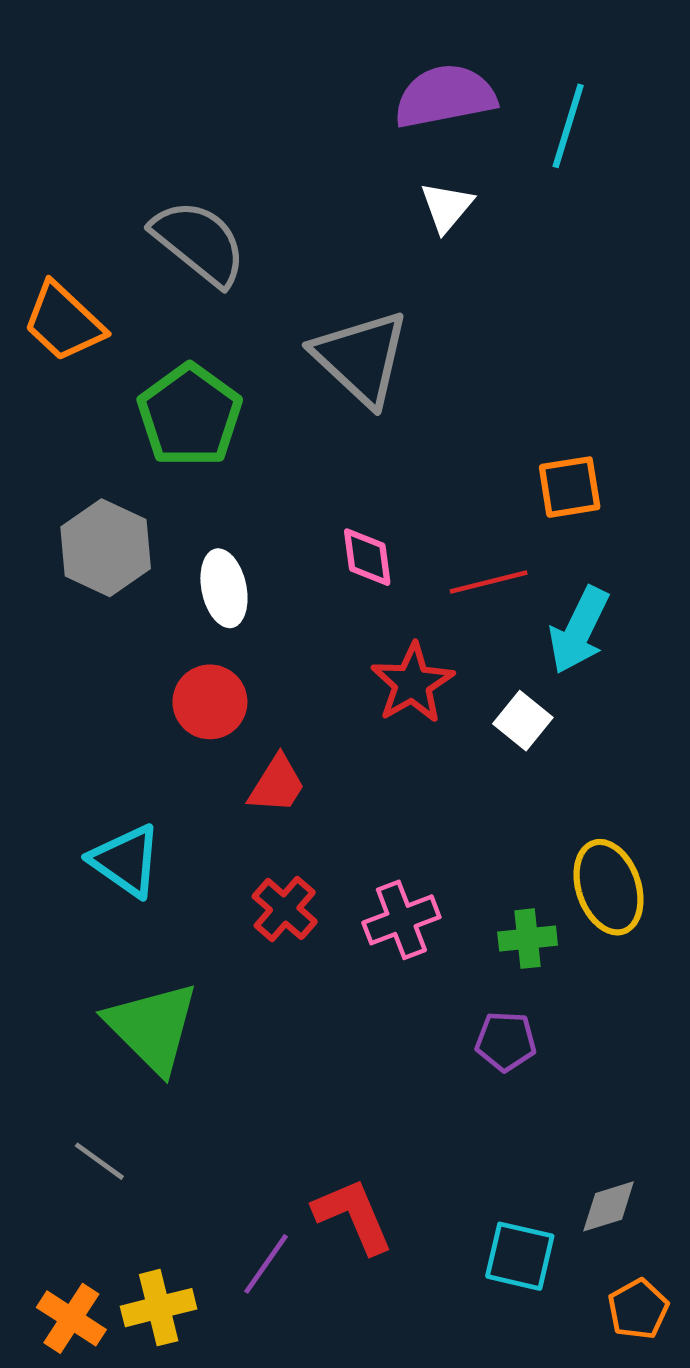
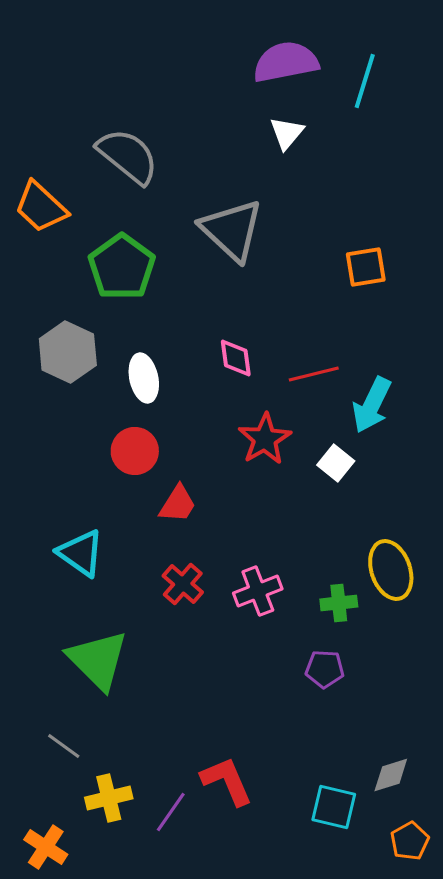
orange square: (570, 487) -> (366, 267), moved
yellow cross: (159, 1308) -> (109, 798), moved

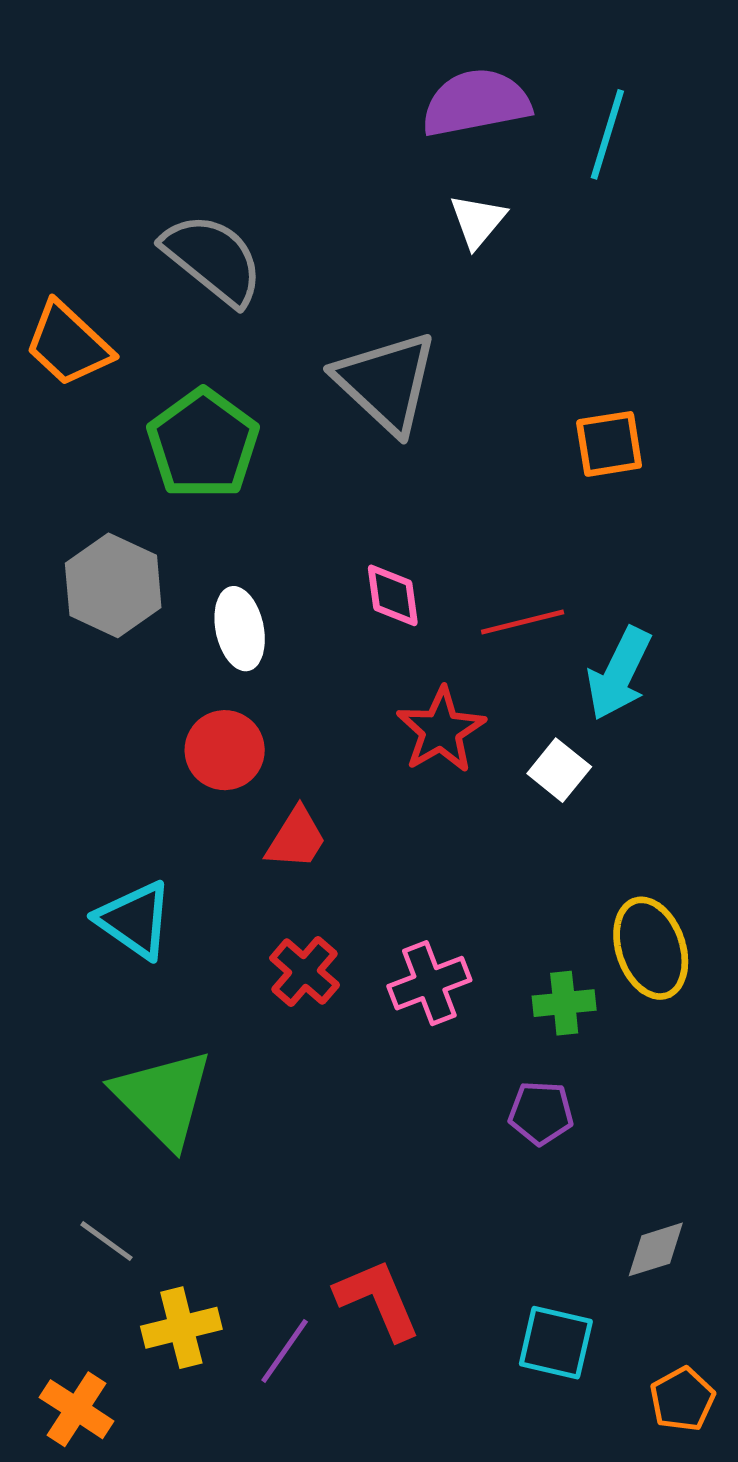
gray diamond: (391, 775) -> (656, 1249), moved

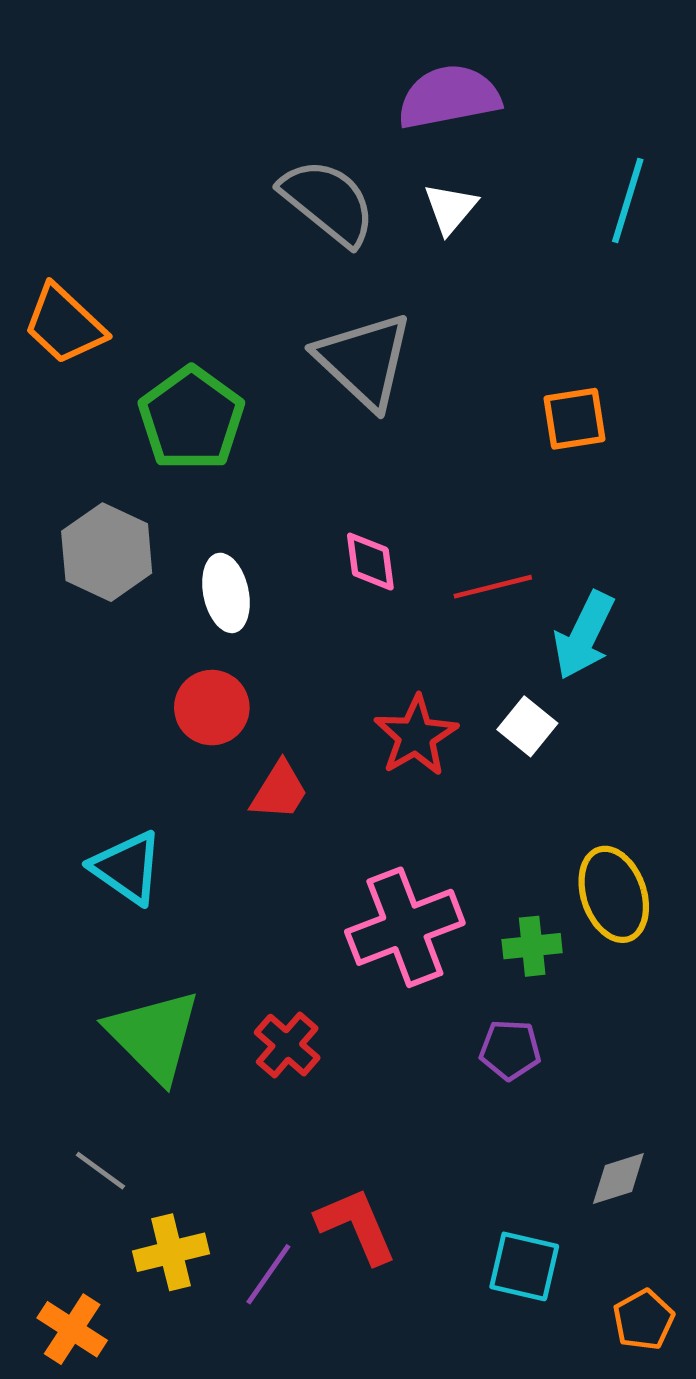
cyan line: (607, 134) -> (628, 201), moved
gray semicircle: (213, 259) -> (328, 202), moved
red star: (441, 730) -> (416, 736), moved
red cross: (305, 971) -> (287, 1045), moved
pink cross: (429, 983) -> (405, 927), size x1.5

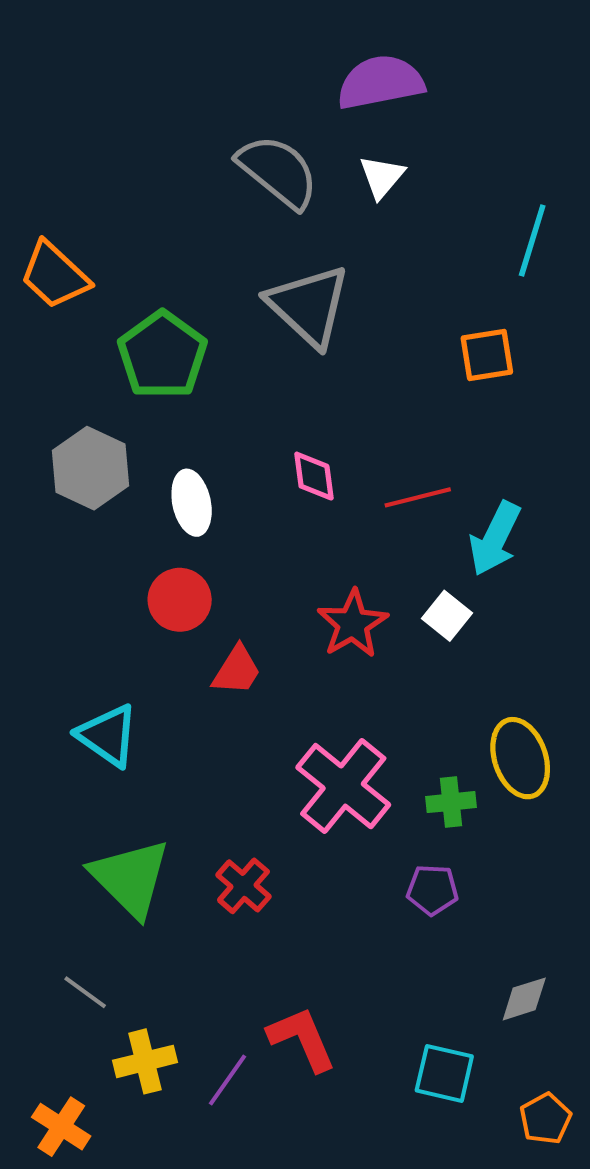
cyan line: (628, 201) -> (532, 241), moved
pink cross: (405, 927) -> (343, 786), turned -30

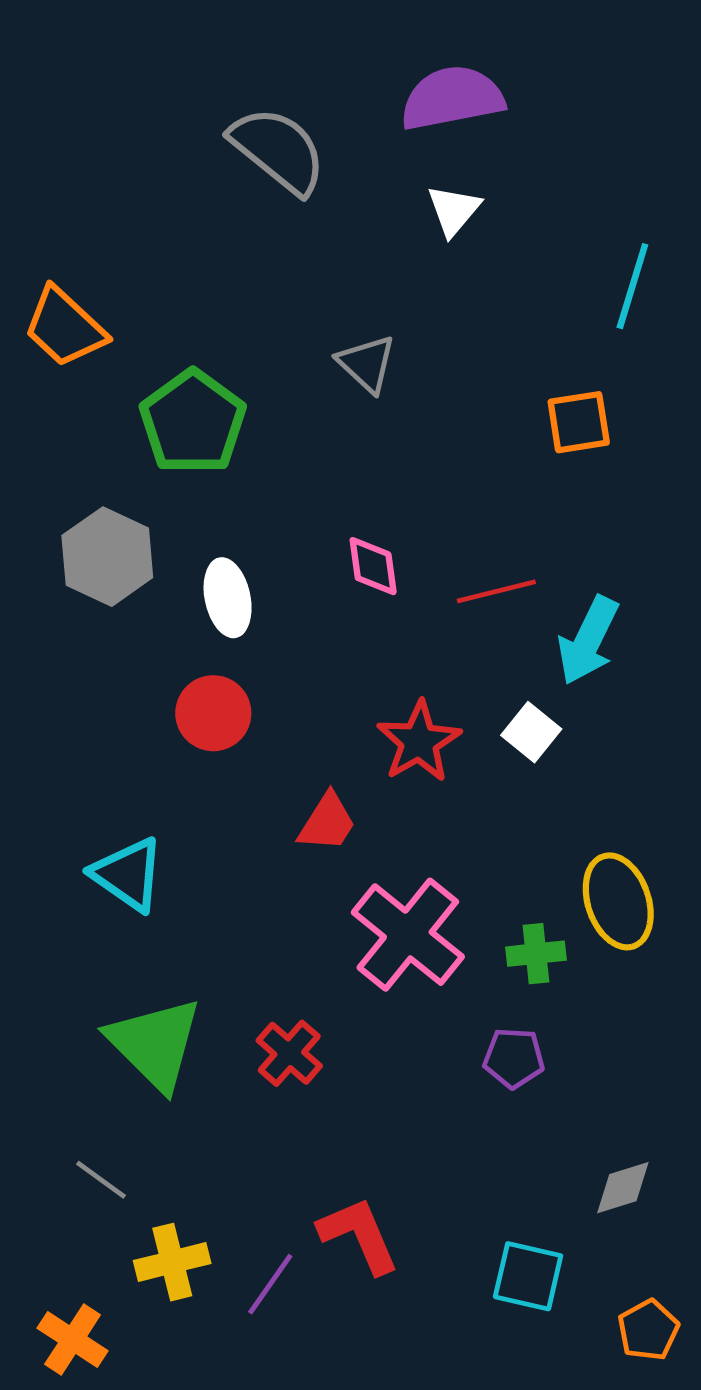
gray semicircle: (278, 171) -> (278, 150), moved
gray triangle: (309, 306) -> (367, 364), size x0.6
red trapezoid: (237, 670) -> (327, 822), moved

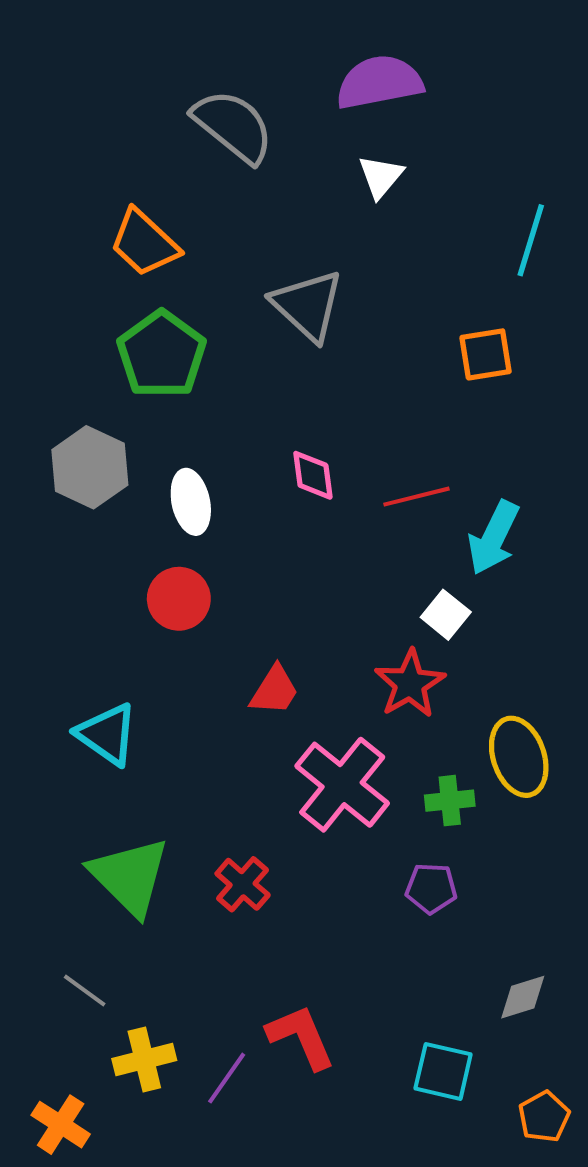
orange trapezoid: (65, 327) -> (144, 243), moved
gray triangle: (367, 364) -> (308, 305), size x1.5
red star: (419, 742) -> (410, 684), moved

